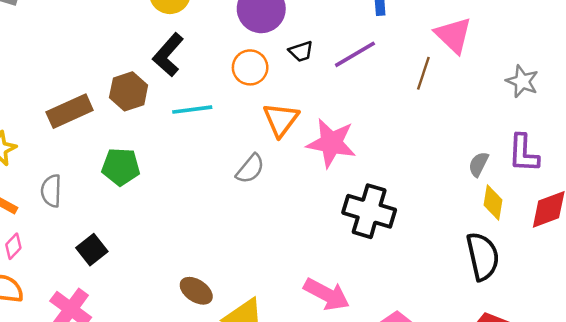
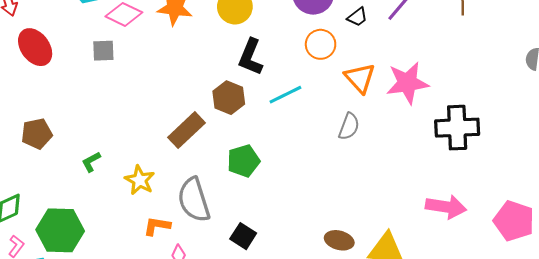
gray semicircle: (51, 191) -> (194, 200), size x1.6

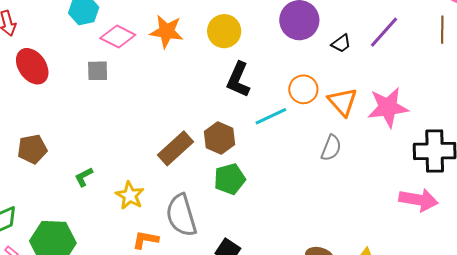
orange circle: (321, 44) -> (303, 89), moved
brown hexagon: (229, 98) -> (220, 138), moved
pink arrow: (446, 207) -> (419, 200), moved

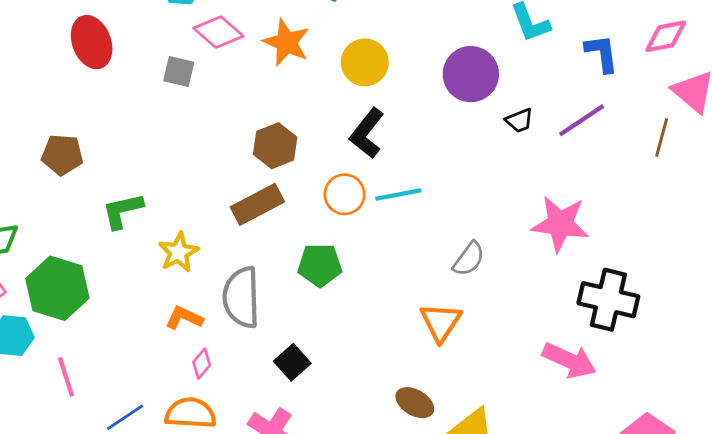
orange circle: (303, 89) -> (345, 194), moved
orange triangle: (343, 102) -> (441, 322), moved
brown hexagon: (220, 138) -> (275, 146), moved
green L-shape: (84, 177) -> (122, 211), size x1.5

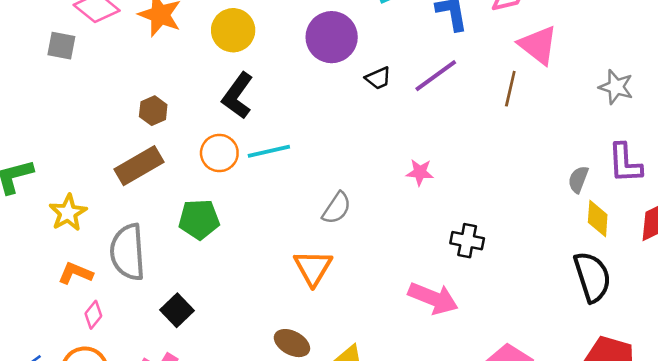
brown hexagon: (275, 146) -> (153, 111), size x0.7
pink star: (560, 224) -> (420, 172), size x0.5
black cross: (608, 300) -> (467, 241), size x0.6

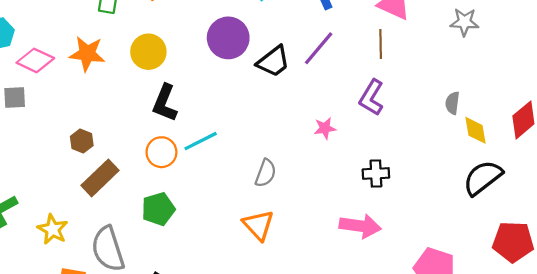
black trapezoid: (378, 78) -> (273, 61), size x1.6
brown hexagon: (153, 111) -> (82, 141), moved
purple L-shape: (625, 163) -> (371, 98), moved, turned 48
black semicircle: (592, 277) -> (483, 178), turned -96

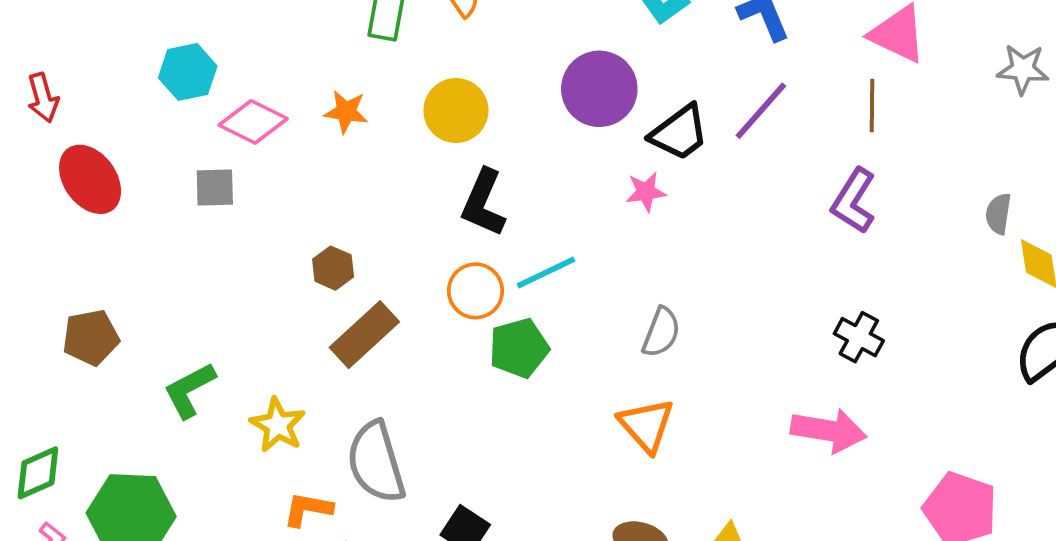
orange star: (87, 54) -> (346, 112), size x0.7
pink star: (325, 128) -> (646, 192), moved
black cross: (376, 173) -> (859, 337), turned 30
green pentagon: (158, 209) -> (519, 348), moved

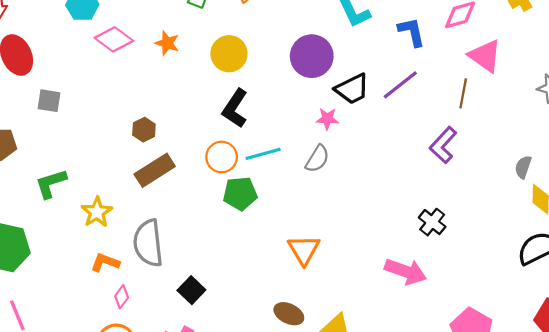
gray square: (215, 188) -> (49, 101), moved
gray semicircle: (661, 332) -> (317, 159), moved

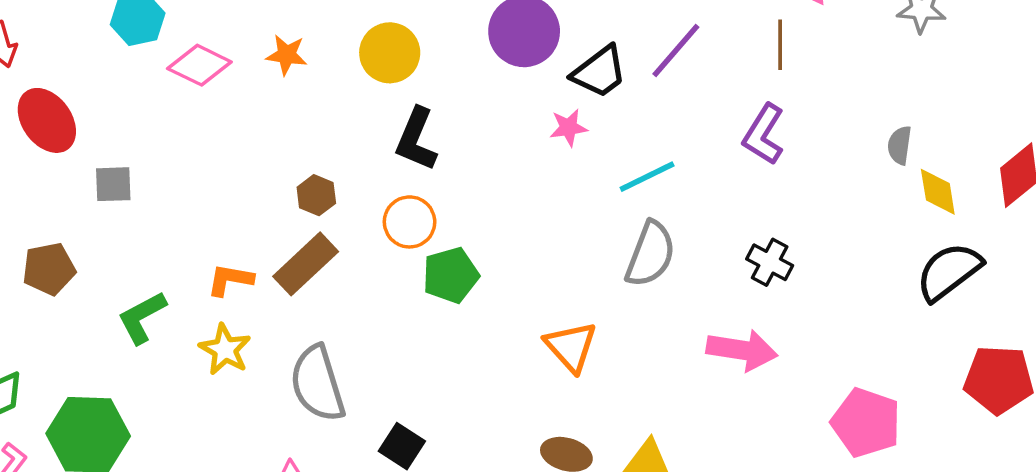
brown hexagon: (144, 130) -> (316, 195), moved
cyan line: (263, 154) -> (647, 177), moved
gray semicircle: (317, 159) -> (650, 254), moved, size x1.4
orange L-shape: (105, 262) -> (230, 280), moved

